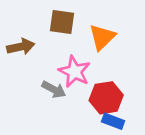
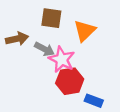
gray arrow: (54, 90) -> (44, 49), moved
red hexagon: (106, 98) -> (70, 81), moved

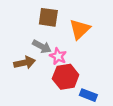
brown arrow: (17, 39) -> (25, 63), moved
pink star: (62, 59) -> (58, 56), size x0.7

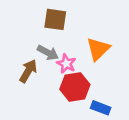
orange triangle: (80, 29) -> (98, 49), moved
brown arrow: (25, 63) -> (28, 71), turned -48

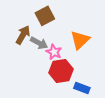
brown square: (55, 19) -> (45, 16), turned -36
brown arrow: (28, 71) -> (23, 35), moved

